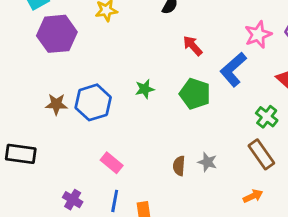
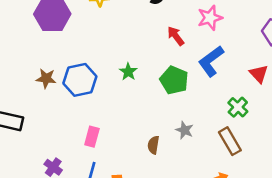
pink star: (258, 35) -> (210, 18), moved
green star: (145, 89) -> (128, 72), turned -30
gray star: (207, 162) -> (185, 130), moved
pink rectangle: (112, 163) -> (92, 137), turned 60

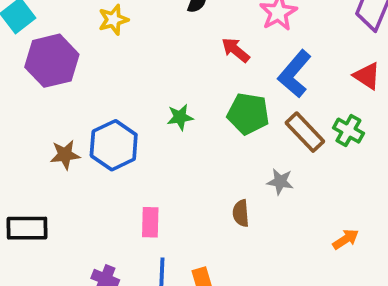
green star: (128, 72) -> (180, 117), turned -30
brown rectangle: (230, 141) -> (305, 132), moved

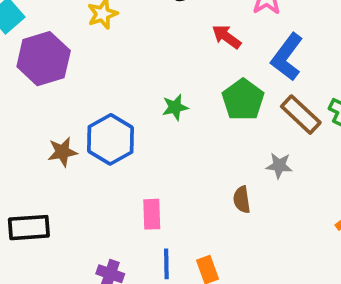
green pentagon: (248, 114) -> (243, 100), turned 30

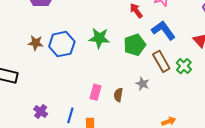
blue L-shape: (287, 57) -> (163, 30), turned 90
green star: (175, 107) -> (99, 38), size x1.5
pink rectangle: (152, 214) -> (95, 92), moved

